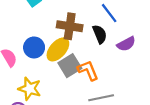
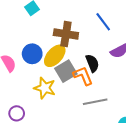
black semicircle: (100, 34) -> (92, 63), moved
yellow star: (30, 89) -> (45, 88), moved

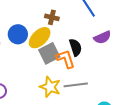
brown cross: (66, 34) -> (52, 17), size x0.6
yellow star: (45, 88) -> (50, 87), moved

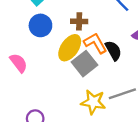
blue circle: (18, 34) -> (40, 25), moved
orange L-shape: (66, 59) -> (95, 43), moved

